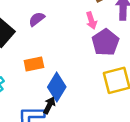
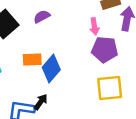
purple pentagon: (105, 42) -> (105, 49), turned 30
blue diamond: (57, 87) -> (51, 68), moved

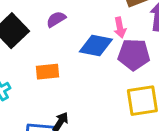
blue diamond: (51, 68) -> (96, 46), moved, turned 64

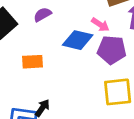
pink arrow: (120, 27) -> (100, 25), turned -48

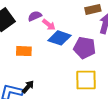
pink arrow: (100, 25) -> (49, 25), moved

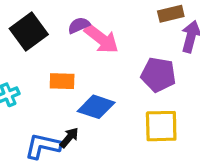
pink arrow: (49, 25) -> (101, 39), size x1.6
blue diamond: (60, 38) -> (96, 107), moved

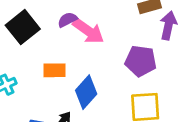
blue diamond: (96, 107) -> (86, 92), turned -64

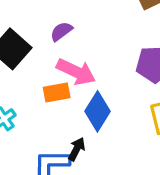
pink arrow: (88, 31) -> (76, 72), moved

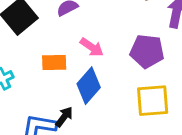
pink arrow: (76, 72) -> (92, 47), moved, size x0.7

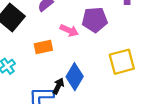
purple pentagon: (147, 51) -> (95, 20), moved
blue diamond: (89, 86) -> (75, 77), moved

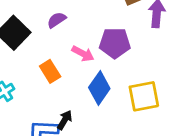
orange rectangle: (43, 47) -> (50, 71), turned 66
blue diamond: (75, 77) -> (99, 88), moved

